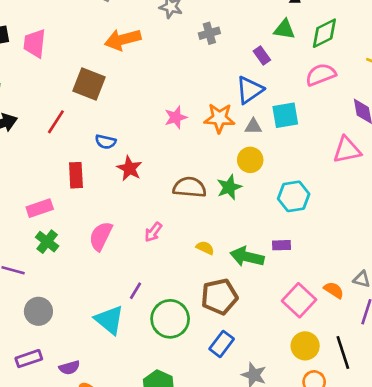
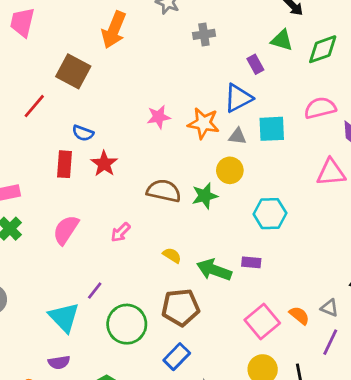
orange arrow: (123, 40) -> (114, 30), turned -60
pink semicircle: (321, 75) -> (320, 108), moved
red rectangle: (76, 175) -> (64, 164), moved
purple semicircle: (69, 368) -> (59, 362), moved

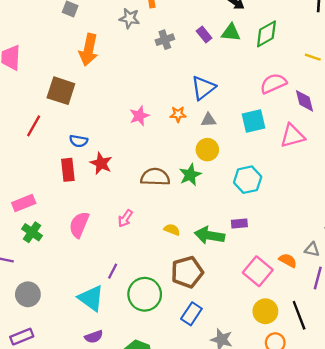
purple rectangle: (255, 64) -> (204, 35), moved
orange star: (203, 123) -> (178, 114), size x0.6
cyan square: (272, 129) -> (253, 121), moved

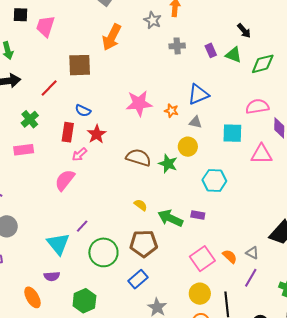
brown square: (61, 91) -> (80, 65), turned -35
pink star: (139, 116) -> (139, 103), size x1.5
green star: (190, 175) -> (168, 164), turned 30
pink arrow: (125, 218) -> (79, 154), moved
green cross: (32, 232) -> (30, 119), moved

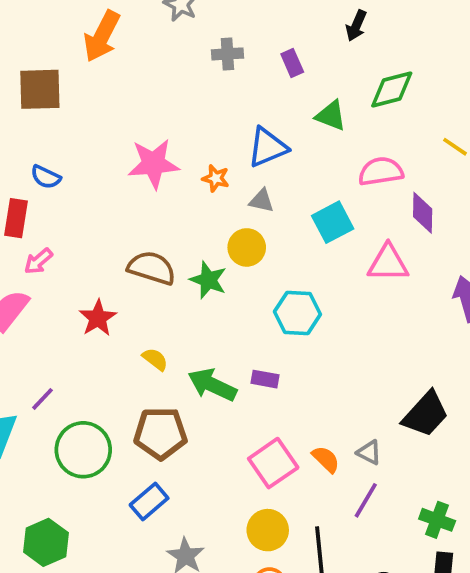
black arrow: (244, 31) -> (356, 26), turned 63
green triangle: (233, 55) -> (331, 116), moved
cyan square: (232, 133) -> (333, 222), turned -30
red star: (97, 134) -> (98, 318), moved

